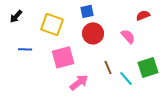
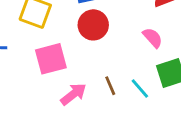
pink semicircle: (128, 36) -> (153, 38), moved
brown line: (108, 67) -> (110, 86), moved

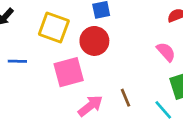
red circle: (93, 25) -> (94, 41), moved
cyan line: (140, 89) -> (163, 110), moved

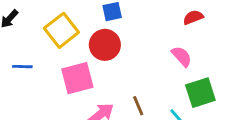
yellow square: (54, 27) -> (61, 30), turned 32

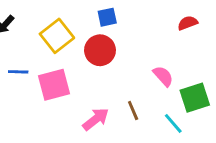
pink semicircle: (182, 56) -> (163, 76), moved
pink square: (77, 78) -> (54, 85), moved

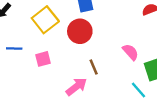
pink square: (54, 85) -> (43, 59), size x0.6
brown line: (133, 111) -> (94, 67), moved

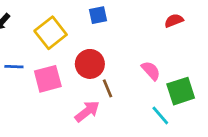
red circle: (80, 31) -> (90, 64), moved
pink square: (43, 59) -> (48, 79), size x1.5

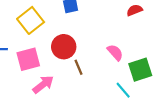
pink arrow: (87, 111) -> (43, 84), moved

